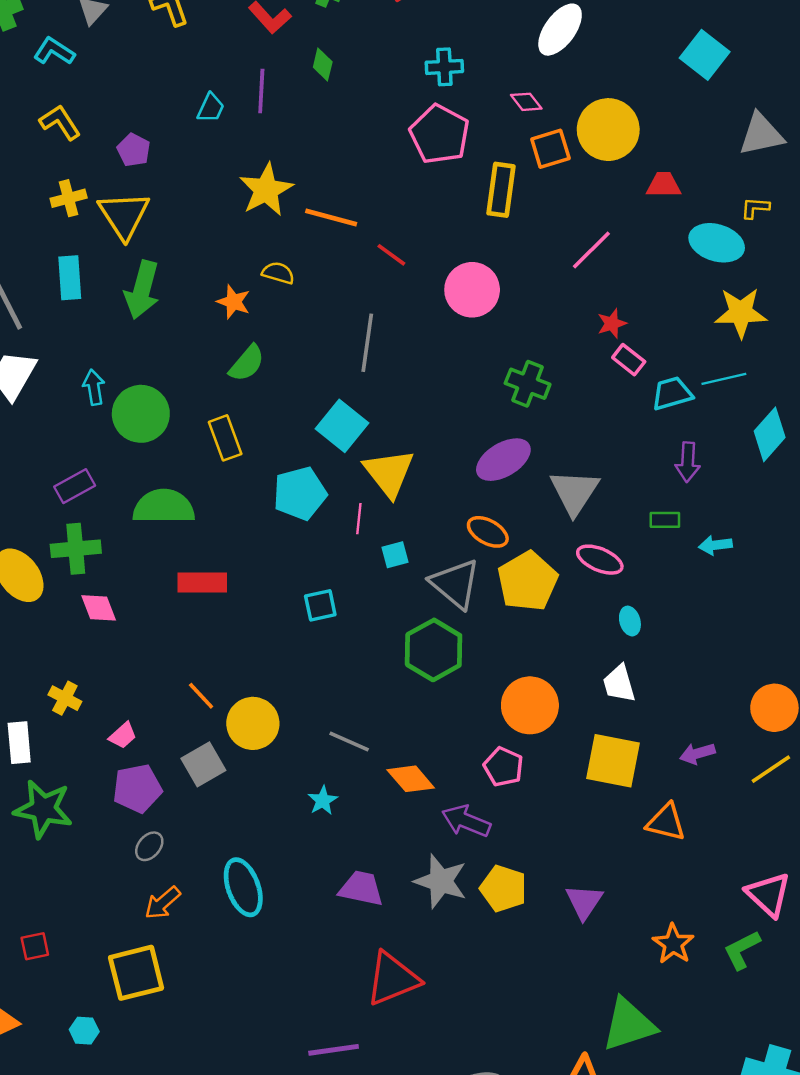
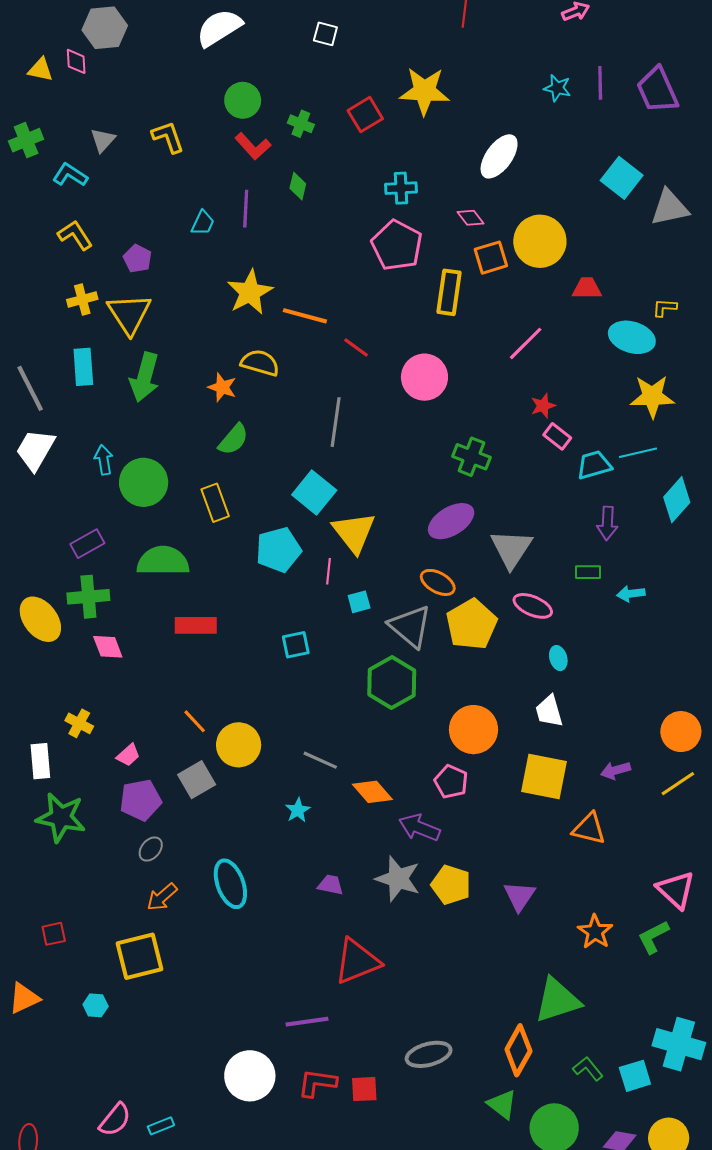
gray triangle: (761, 134) -> (670, 208), moved
yellow semicircle: (278, 273) -> (260, 363), size x1.4
purple trapezoid: (361, 888) -> (331, 885), size x0.7

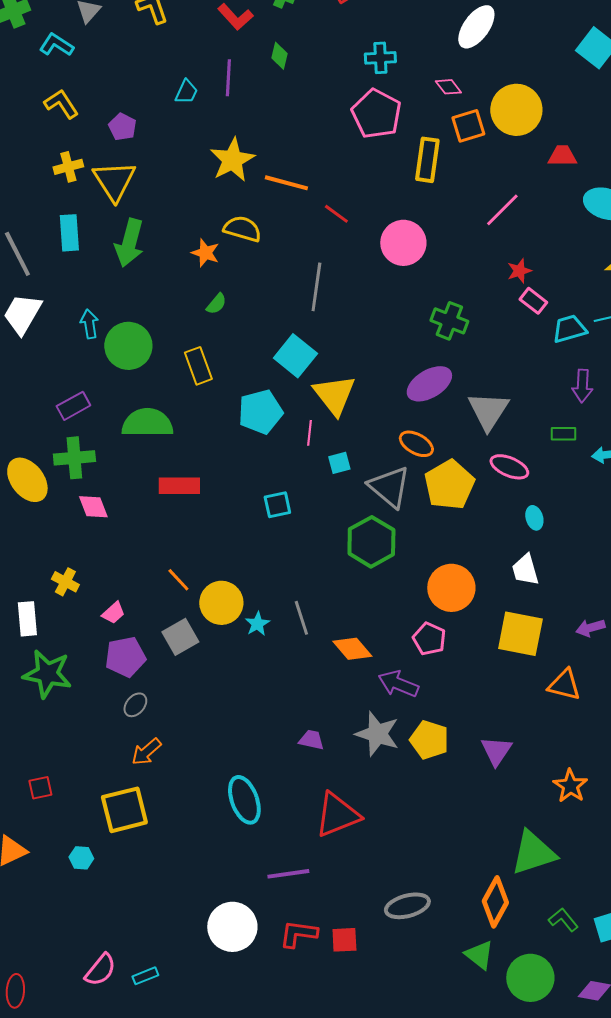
green semicircle: (233, 439) -> (216, 304), size x0.7
gray line: (320, 760) -> (301, 618), turned 48
cyan star: (298, 810) -> (257, 624), moved
cyan ellipse: (230, 884) -> (244, 800), moved

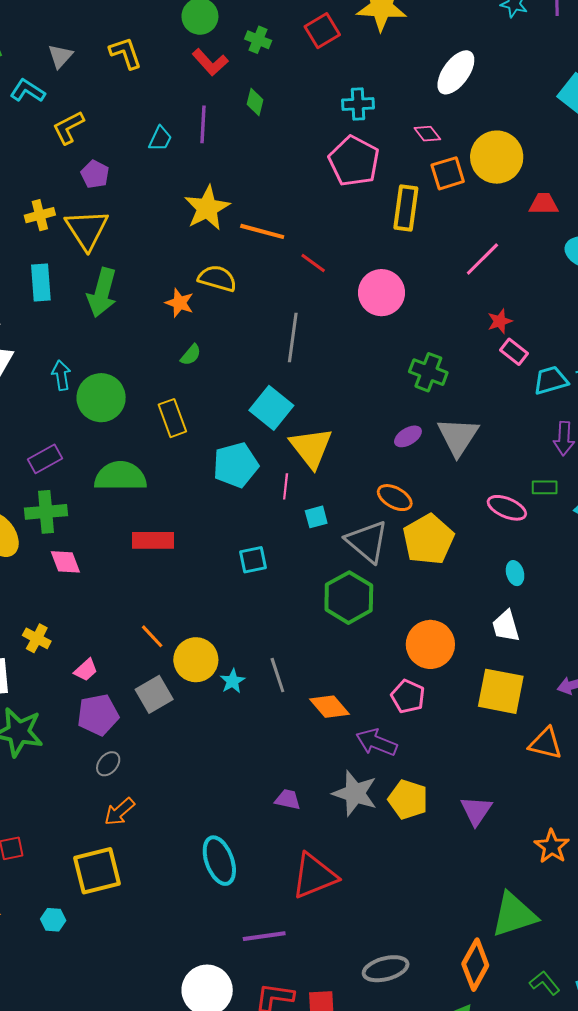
yellow L-shape: (61, 104) -> (68, 127), moved, turned -84
purple ellipse: (429, 384) -> (408, 436), size x0.6
gray triangle: (488, 411) -> (458, 436), moved
pink ellipse: (509, 467) -> (507, 508), moved

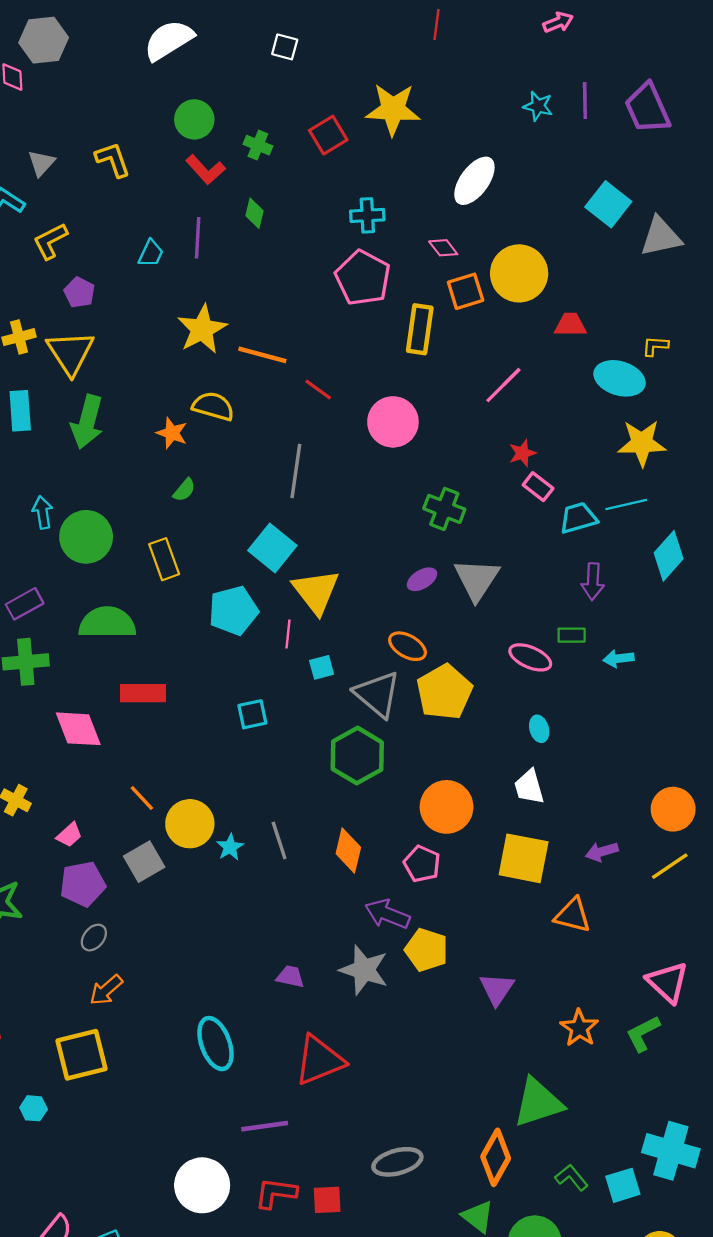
pink diamond: (65, 562) -> (78, 729), moved, size x1.4
orange diamond: (329, 707) -> (348, 850), moved, turned 54
yellow pentagon: (408, 799) -> (426, 950), moved

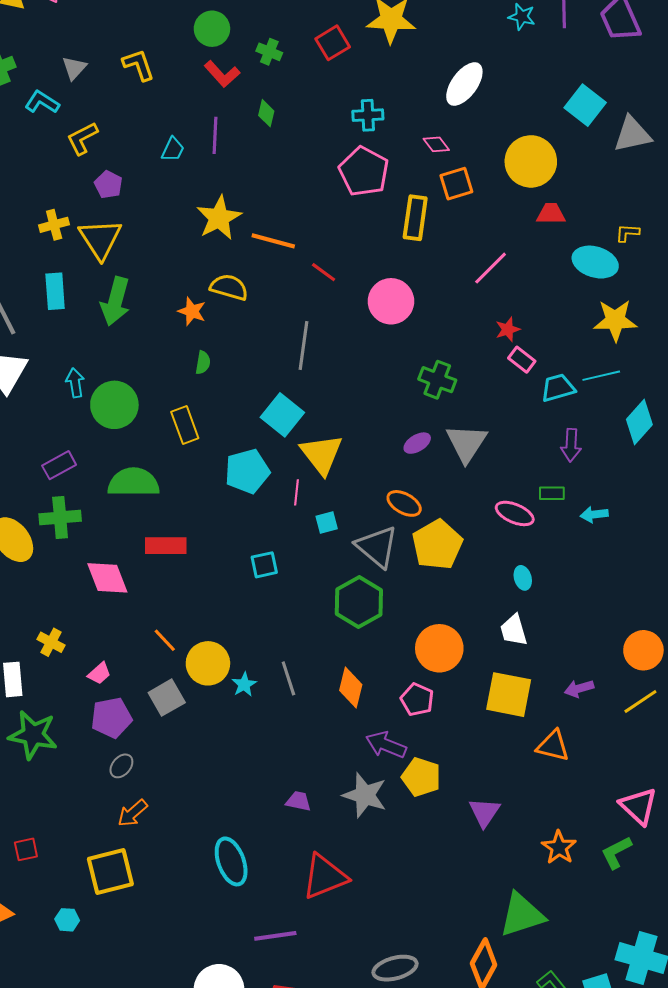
yellow circle: (519, 273) -> (531, 161), moved
green semicircle: (184, 490) -> (203, 363), turned -30

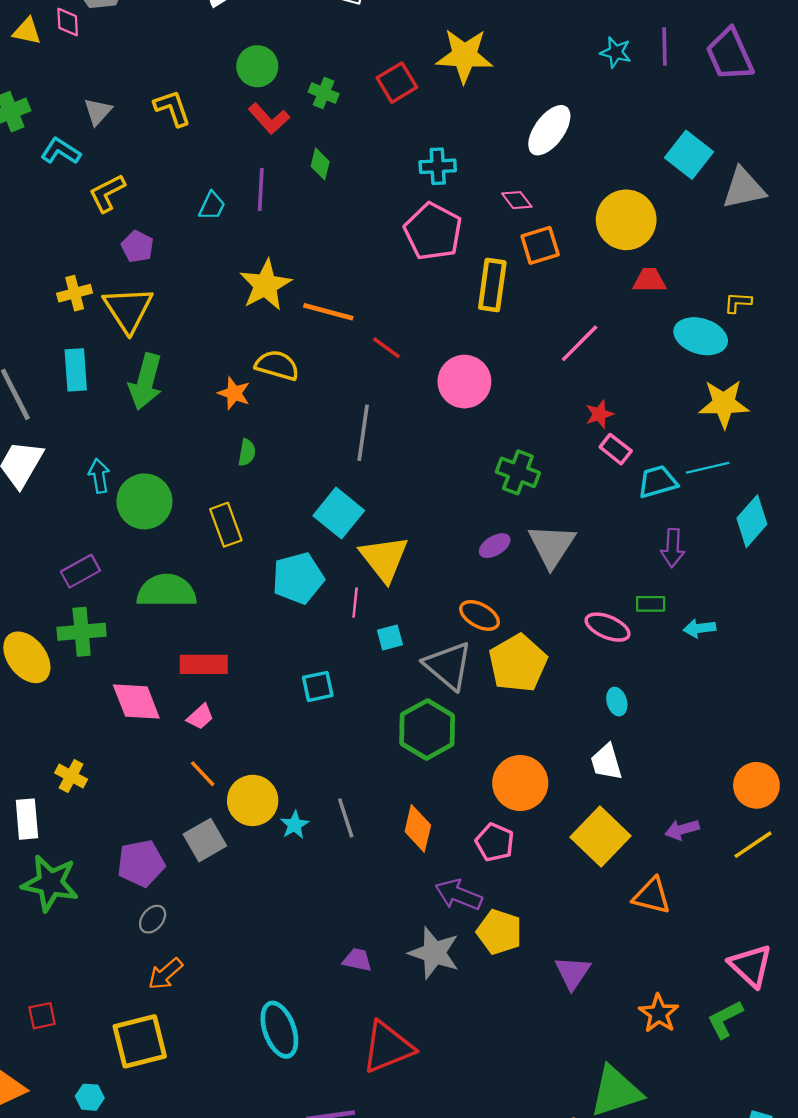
pink trapezoid: (99, 673) -> (200, 717), moved
yellow square: (509, 695) -> (601, 837), turned 33

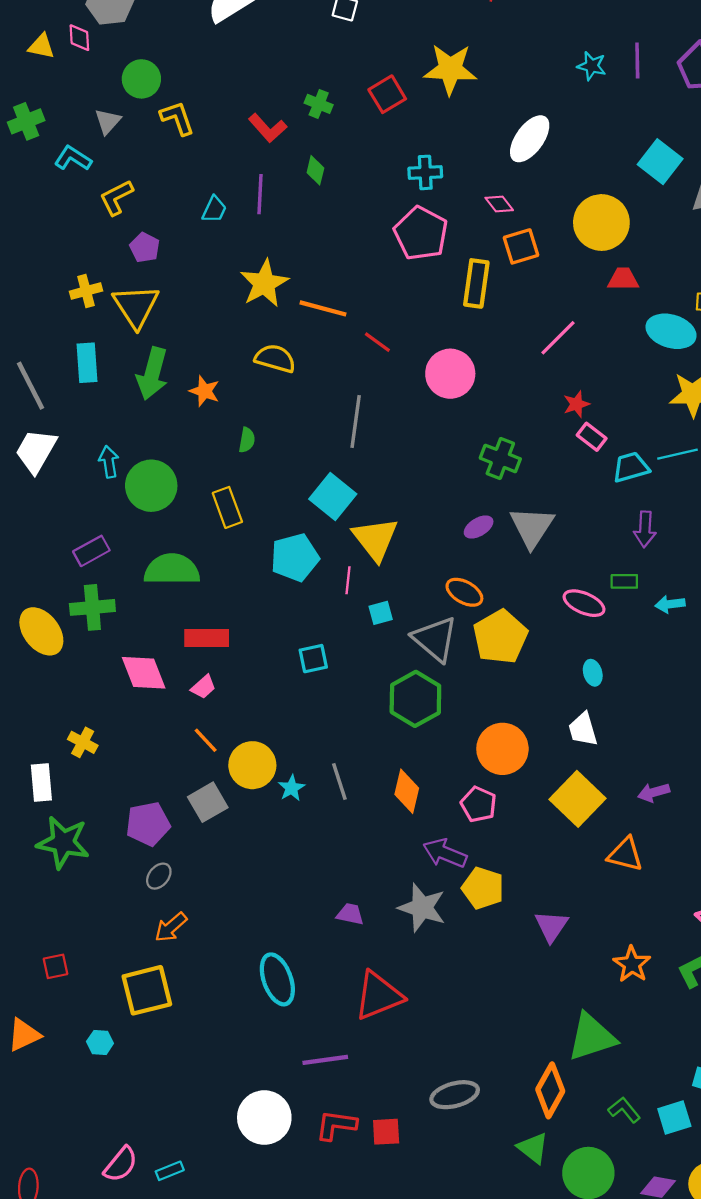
green circle: (257, 66) -> (141, 79), moved
orange star: (234, 393) -> (204, 391), moved

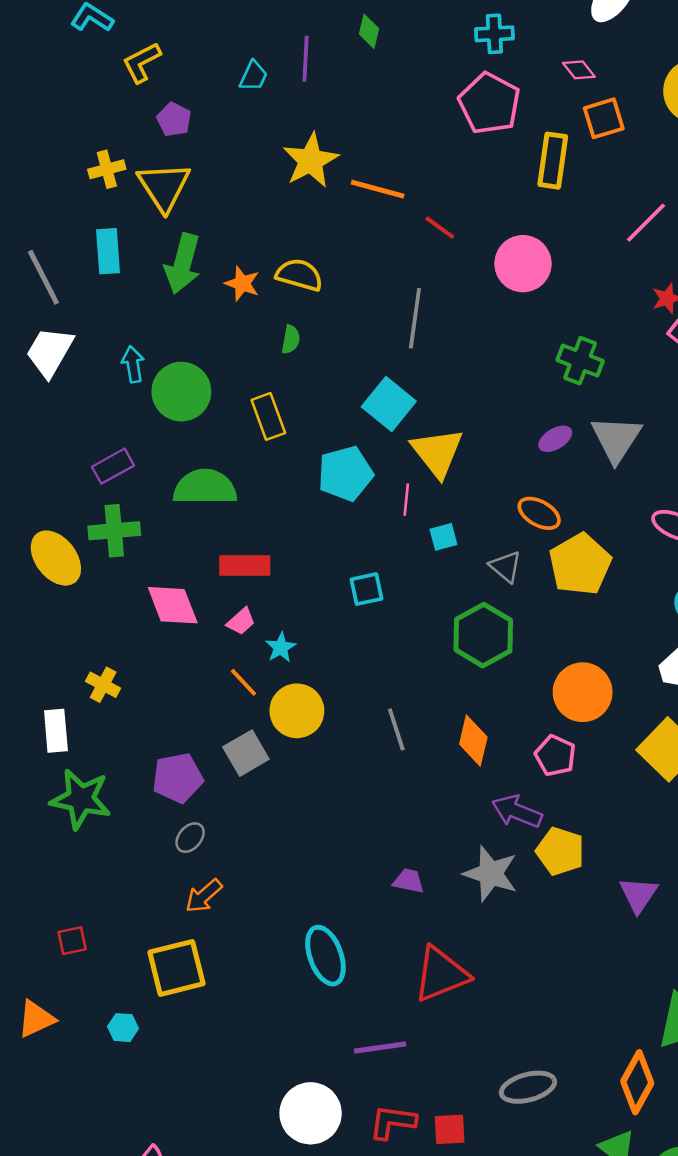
yellow semicircle: (275, 358) -> (299, 275), moved
gray triangle: (435, 639) -> (506, 567), size x0.6
cyan star: (291, 788) -> (281, 647), moved

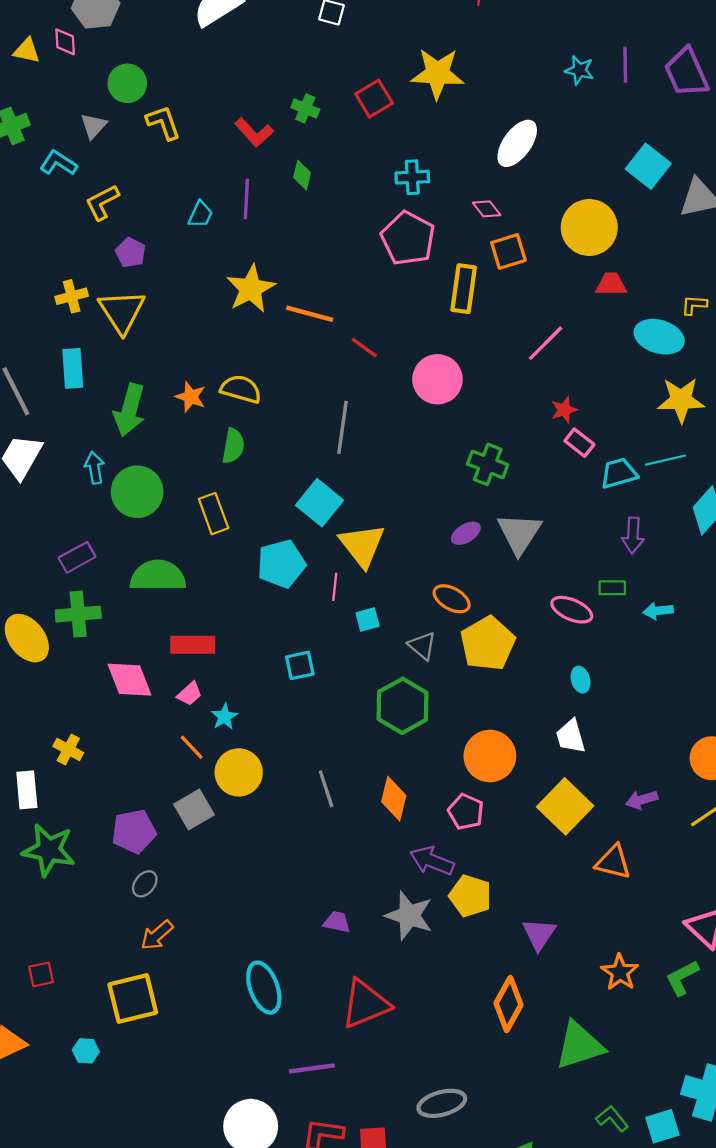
green arrow: (183, 264) -> (129, 410), moved
green semicircle: (291, 339) -> (233, 446), size x1.4
orange diamond: (637, 1082) -> (508, 1004), moved

